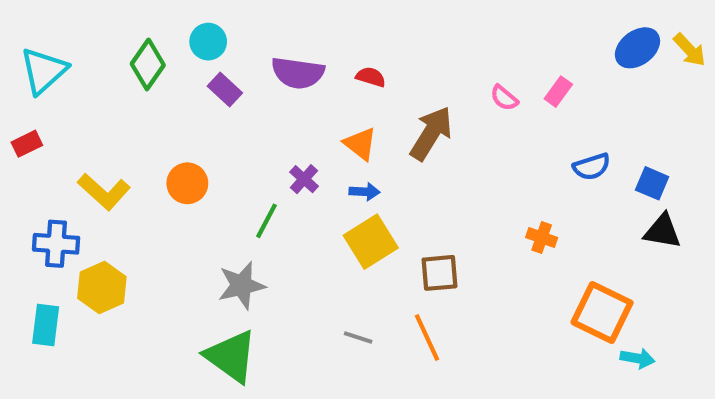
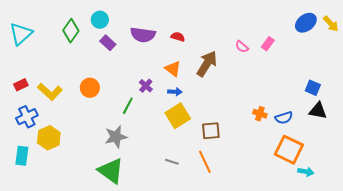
red rectangle: (27, 144) -> (21, 85), moved
blue semicircle: (592, 167) -> (284, 118), moved
blue cross: (56, 244) -> (27, 117), turned -30

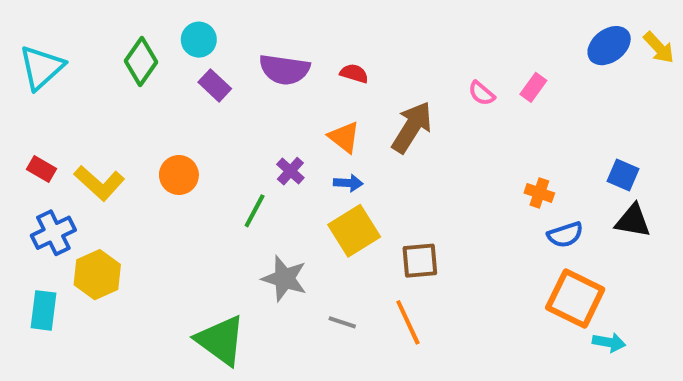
red rectangle: (21, 85) -> (42, 169), turned 56
orange cross: (260, 114) -> (539, 193), moved
gray star: (116, 137) -> (284, 279), moved, turned 30

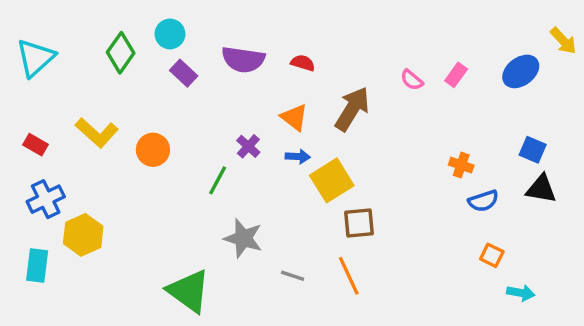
blue ellipse: (609, 46) -> (521, 71), moved
yellow L-shape: (99, 183) -> (97, 133), moved
yellow square: (354, 231) -> (332, 180), moved
orange square: (575, 298) -> (492, 255), size x0.5

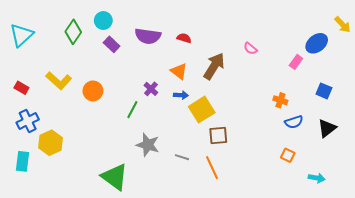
pink rectangle: (456, 75) -> (296, 62), moved
black triangle: (541, 189) -> (327, 128), moved, turned -48
orange square: (492, 255) -> (288, 155), moved
gray line: (293, 276) -> (182, 157), moved

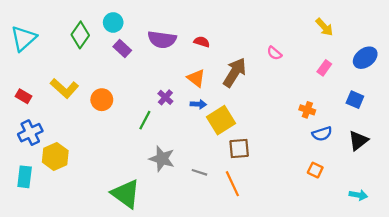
yellow arrow: (343, 25) -> (324, 27), moved
blue ellipse: (317, 43) -> (365, 58), moved
cyan arrow: (317, 178) -> (358, 195), moved

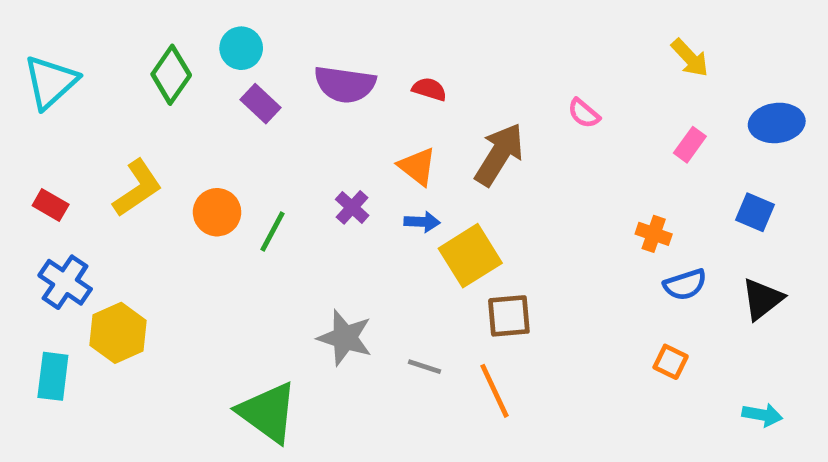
blue ellipse: (365, 58) -> (777, 123), turned 30
yellow L-shape: (64, 88) -> (137, 188), turned -76
green line: (145, 120) -> (273, 232), moved
blue cross: (30, 133) -> (65, 282), turned -30

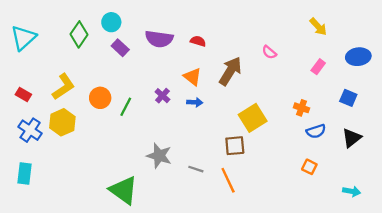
yellow square: (470, 256) -> (253, 118), moved
yellow hexagon: (118, 333) -> (62, 122), moved

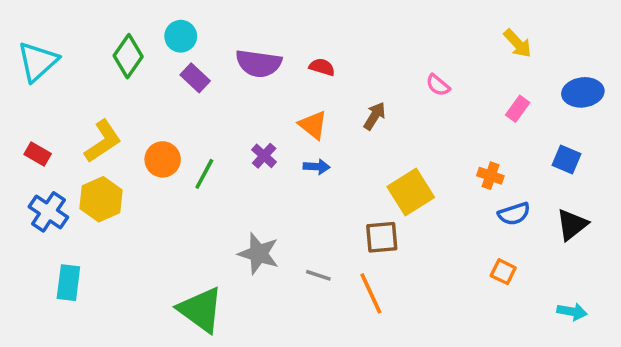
brown arrow: (230, 71) -> (375, 116), size x0.6
cyan rectangle: (24, 174) -> (68, 283), moved

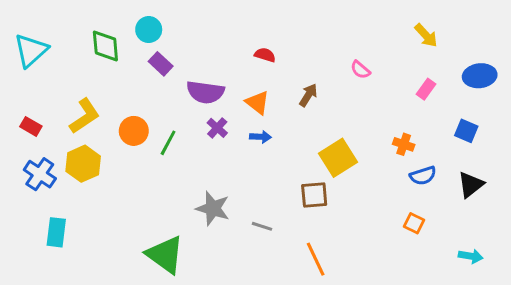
green diamond: (128, 56) -> (105, 46), turned -40
purple semicircle: (259, 63) -> (205, 92), moved
orange line: (371, 293) -> (316, 259), moved

